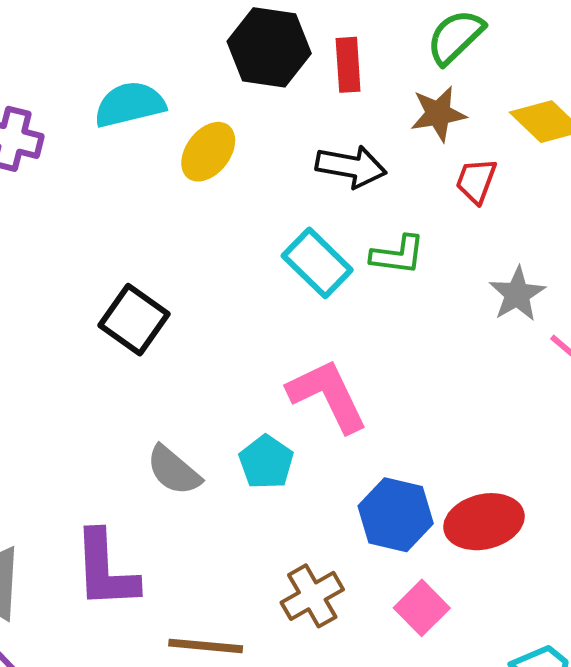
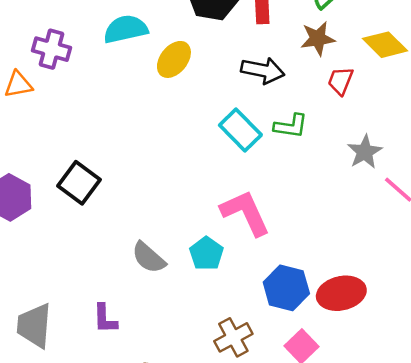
black square: (134, 320) -> (79, 183), moved
purple L-shape: (106, 570) -> (105, 319), size x0.6

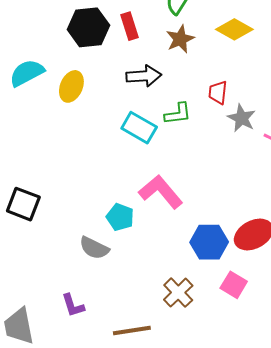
red trapezoid: (340, 81) -> (218, 92), moved
cyan pentagon: (206, 254) -> (120, 217), moved

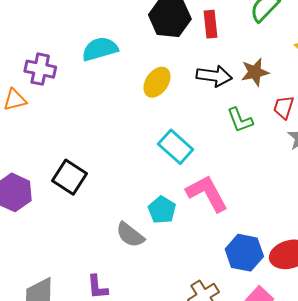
brown star: (180, 39) -> (255, 72), moved
yellow ellipse: (71, 86) -> (157, 82), moved
green L-shape: (178, 114) -> (240, 120), turned 64
cyan rectangle: (139, 128) -> (176, 147), moved

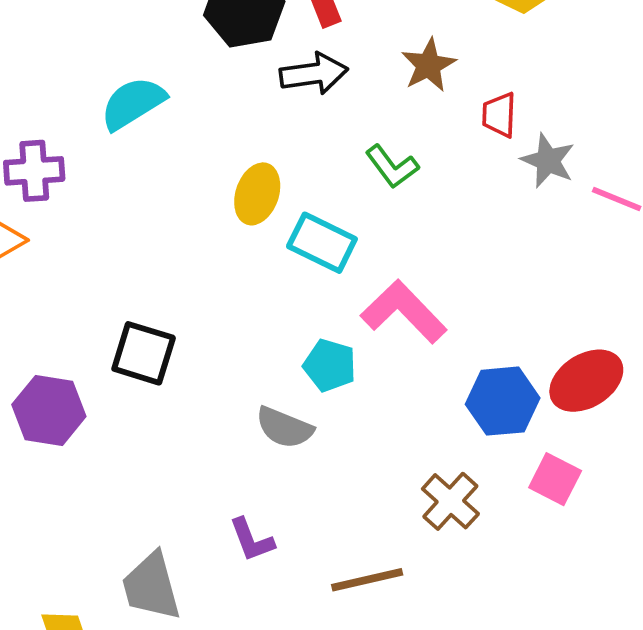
black arrow: (214, 76) -> (314, 74), moved
yellow ellipse: (157, 82) -> (257, 194), moved
green L-shape: (240, 120) -> (392, 167), moved

